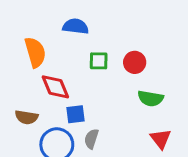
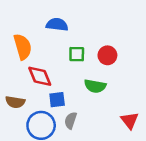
green semicircle: (151, 98) -> (95, 86), moved

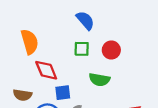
blue semicircle: (57, 25) -> (85, 20), moved, turned 42

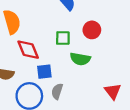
green square: (82, 49) -> (63, 38), moved

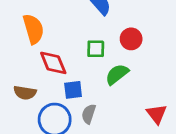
green semicircle: (80, 59) -> (117, 74), turned 132

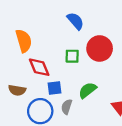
red circle: (131, 39) -> (100, 48), size x1.5
green semicircle: (117, 74) -> (87, 90), moved

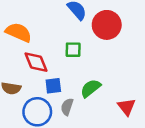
orange semicircle: (24, 41) -> (19, 32), turned -50
red circle: (100, 48) -> (107, 25), moved

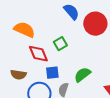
green square: (73, 50) -> (60, 44), moved, turned -32

